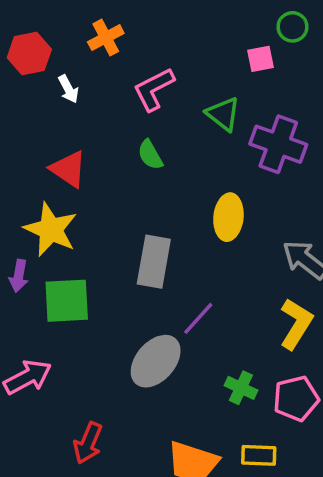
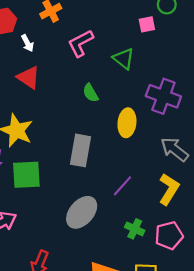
purple cross: (278, 144) -> (163, 96), moved
green semicircle: (150, 155) -> (90, 93), moved
red triangle: (68, 169) -> (29, 77), moved
purple line: (198, 318) -> (123, 186), moved

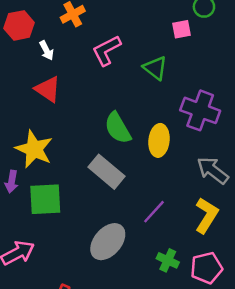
green semicircle: (90, 93) -> (118, 128), moved, size x1.5
gray rectangle: (81, 150) -> (107, 172), turned -60

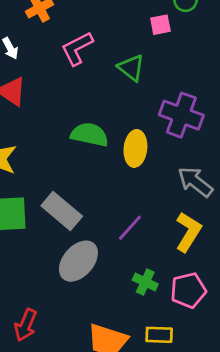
green semicircle: (118, 128) -> (90, 135), turned 132
gray rectangle: (107, 172) -> (62, 211), moved

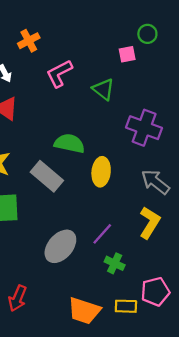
yellow ellipse: (135, 148) -> (101, 172), moved
gray rectangle: (62, 211) -> (47, 176), moved
purple line: (130, 228) -> (102, 234), moved
pink pentagon: (188, 290) -> (155, 292), moved

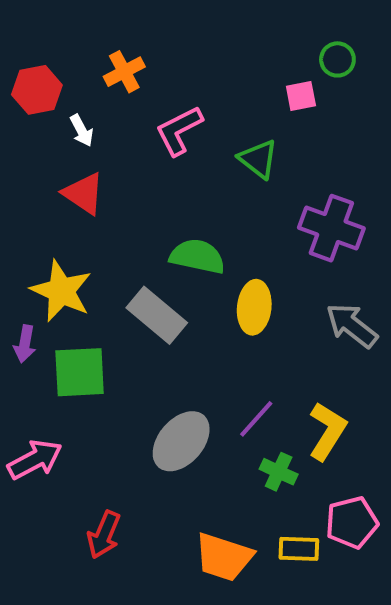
yellow L-shape: (150, 223) -> (327, 431), moved

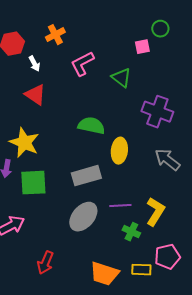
gray rectangle: (157, 315) -> (86, 176), moved, turned -56
purple line: (256, 419) -> (120, 206), turned 45

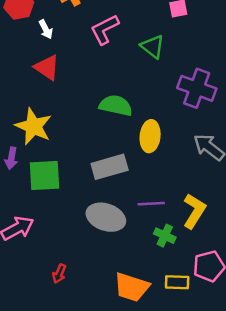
gray ellipse: (83, 217) -> (106, 217), turned 68
red arrow: (45, 263) -> (59, 274), size x0.7

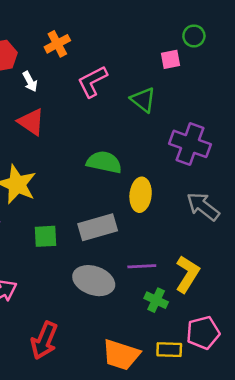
green square: (44, 175) -> (46, 236), moved, size x0.7
red arrow: (59, 274) -> (44, 340), size x1.8

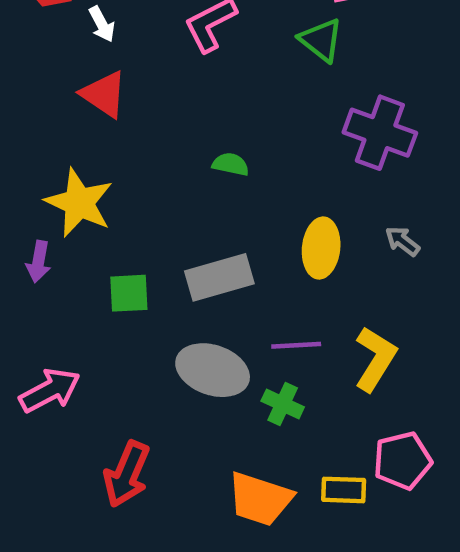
green triangle: (143, 100) -> (321, 40), moved
green semicircle: (104, 162) -> (231, 164), size x0.6
yellow ellipse: (141, 195) -> (321, 248), moved
gray arrow: (203, 206) -> (402, 241), size x0.6
green cross: (156, 300) -> (283, 404), moved

